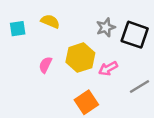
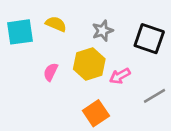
gray star: (106, 27) -> (103, 31), moved
cyan square: (18, 29) -> (20, 32), size x1.5

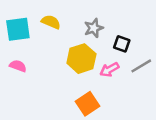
black square: (149, 39) -> (122, 44), moved, size x0.6
pink semicircle: (51, 72) -> (18, 66), moved, turned 84
gray line: (155, 96) -> (141, 66), moved

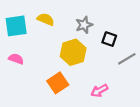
pink arrow: (110, 70) -> (99, 91), moved
orange square: (88, 104) -> (58, 83), moved

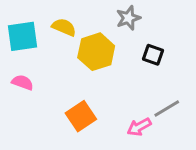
gray star: (84, 25) -> (128, 18), moved
yellow hexagon: (73, 52) -> (96, 52), moved
gray line: (127, 59) -> (167, 109), moved

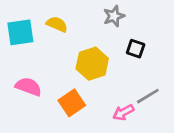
yellow hexagon: (96, 52) -> (92, 64), moved
pink semicircle: (23, 82) -> (28, 87), moved, size x1.4

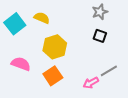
gray star: (114, 16) -> (100, 12), moved
cyan square: (20, 32) -> (15, 24), turned -30
yellow hexagon: (92, 64) -> (55, 47), moved

